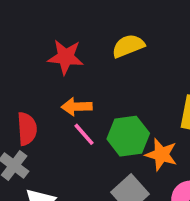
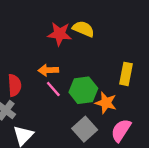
yellow semicircle: (128, 46) -> (83, 29), turned 45
red star: (66, 57) -> (60, 34), moved

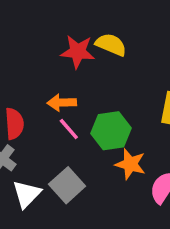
orange star: (106, 103) -> (130, 164), moved
gray square: (85, 129) -> (67, 185), moved

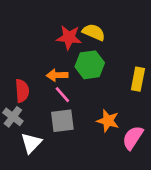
green hexagon: (111, 131) -> (90, 65), moved
gray square: (67, 185) -> (62, 121), moved, turned 35

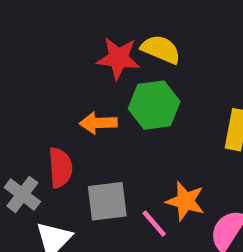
red semicircle: (22, 91) -> (60, 168), moved
pink line: (62, 95) -> (154, 223), moved

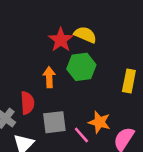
red star: (118, 58) -> (61, 40), turned 30
orange arrow: (98, 123) -> (49, 77), turned 90

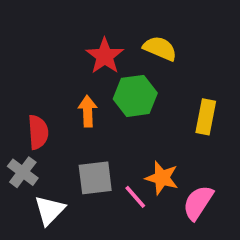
yellow semicircle: (85, 35) -> (160, 48), moved
red semicircle: (27, 103) -> (38, 132), moved

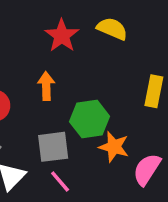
green hexagon: (135, 96) -> (90, 119), moved
pink line: (135, 197) -> (60, 182), moved

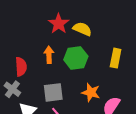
yellow semicircle: (112, 29) -> (82, 29), moved
green hexagon: (90, 119) -> (76, 58), moved

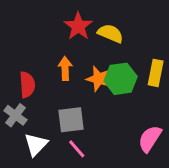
green hexagon: (76, 58) -> (121, 79), moved
orange star: (91, 92) -> (99, 79), moved

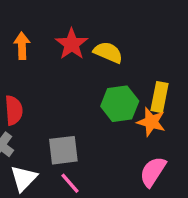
orange arrow: (65, 69) -> (22, 46), moved
orange star: (99, 79) -> (151, 122), moved

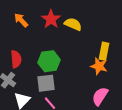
orange arrow: (22, 46) -> (21, 20), turned -42
green hexagon: (120, 104) -> (49, 61), moved

